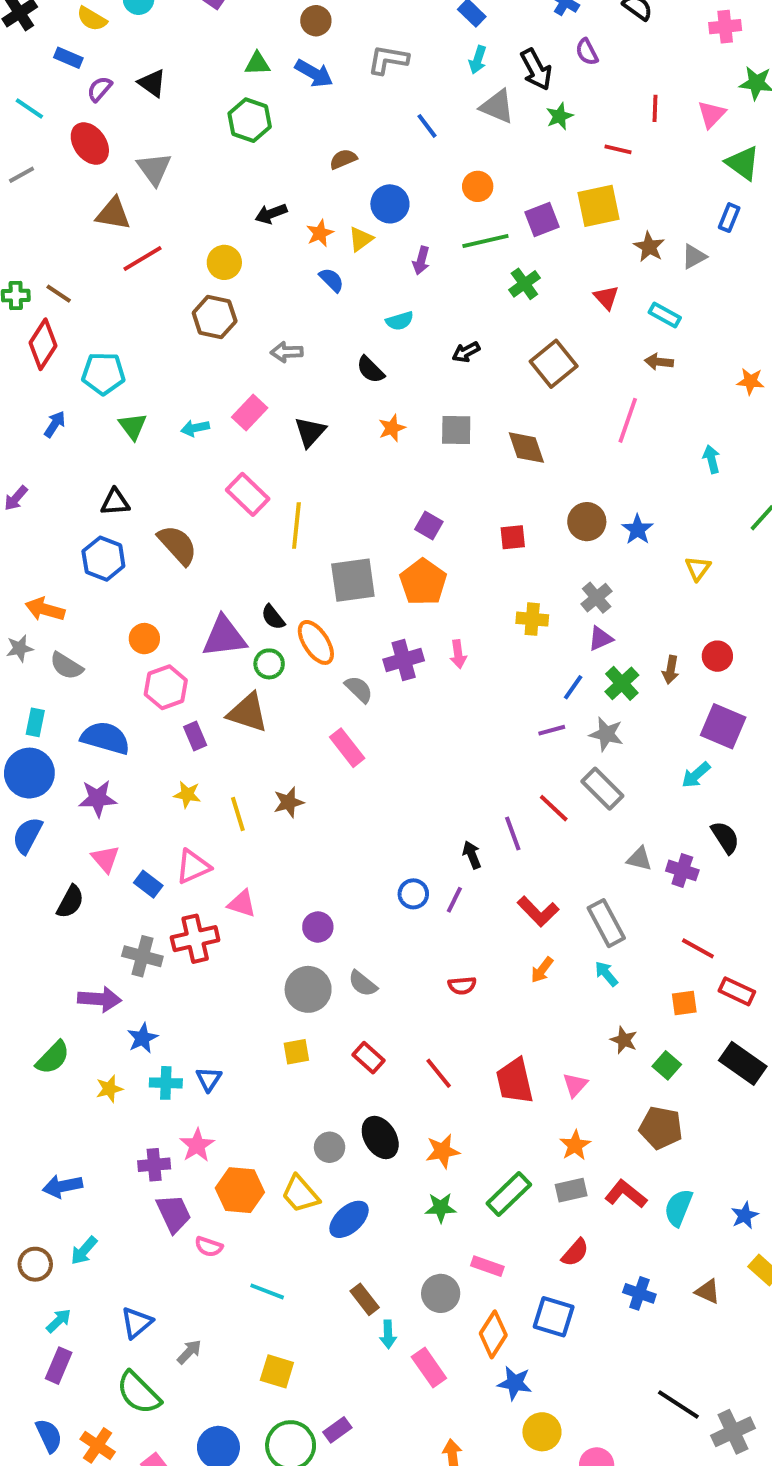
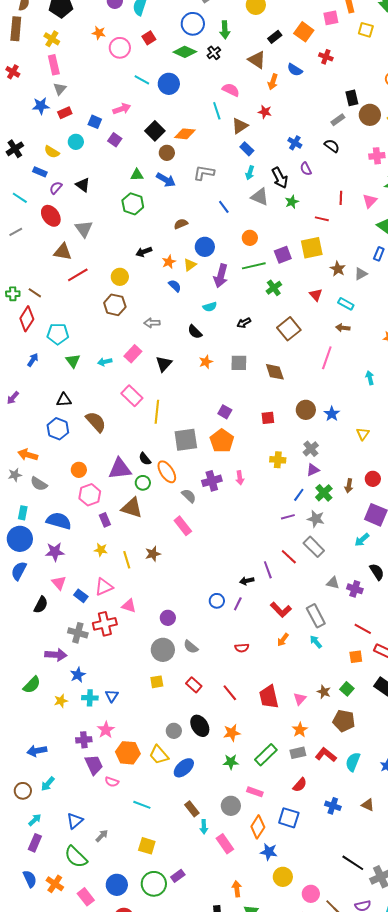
purple arrow: (421, 260) -> (221, 276), size x1.6
black arrow: (472, 855) -> (247, 581), turned -80
brown star: (624, 1040) -> (324, 692), moved

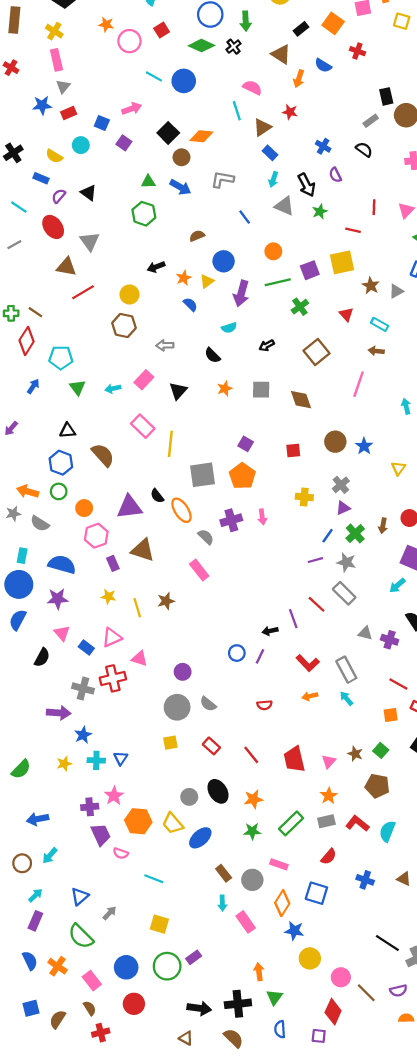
green circle: (143, 483) -> (59, 491), moved
orange arrow: (283, 640) -> (310, 696), turned 40
green semicircle: (32, 685) -> (21, 769), moved
brown rectangle: (192, 809) -> (224, 873), moved

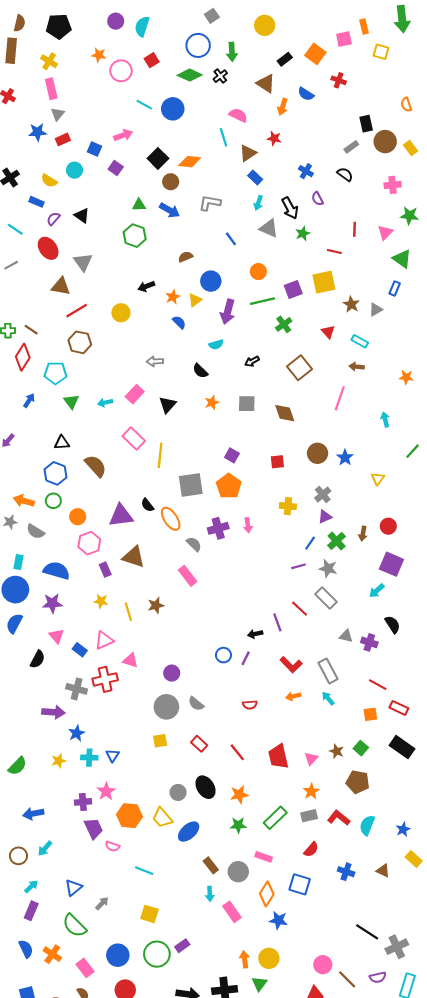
brown hexagon: (124, 325) -> (80, 342), moved
yellow circle: (310, 958) -> (269, 958), moved

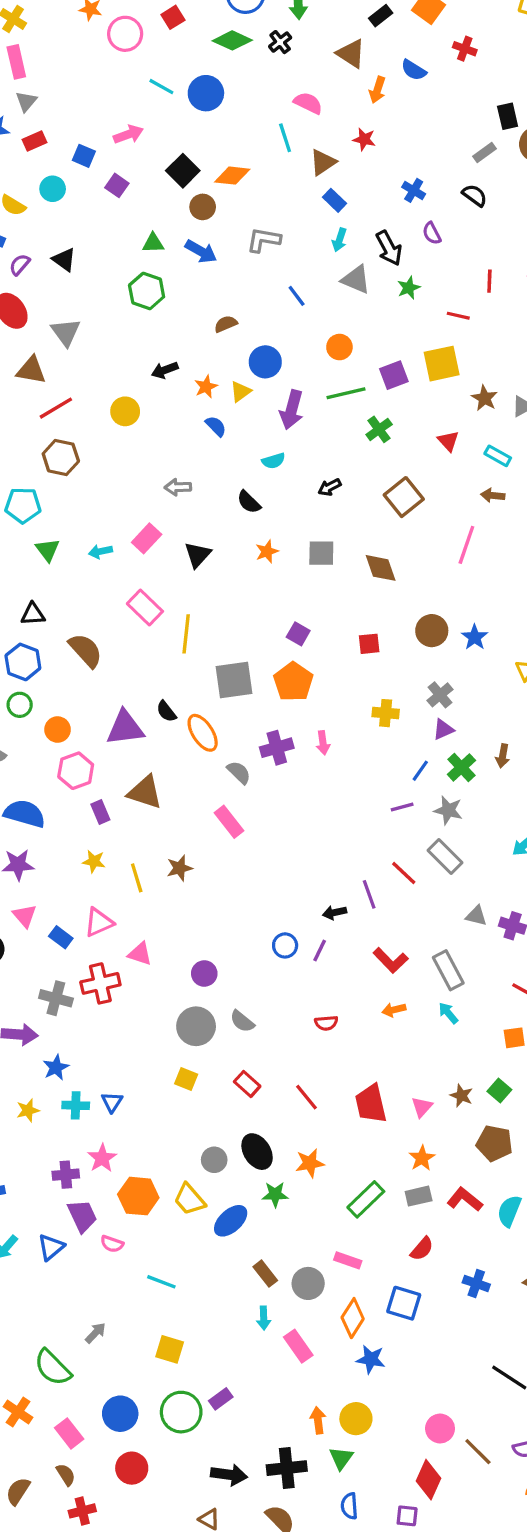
yellow square: (160, 741) -> (186, 1079), turned 32
green star: (238, 825) -> (275, 1194), moved
blue triangle: (73, 888) -> (51, 1247), moved

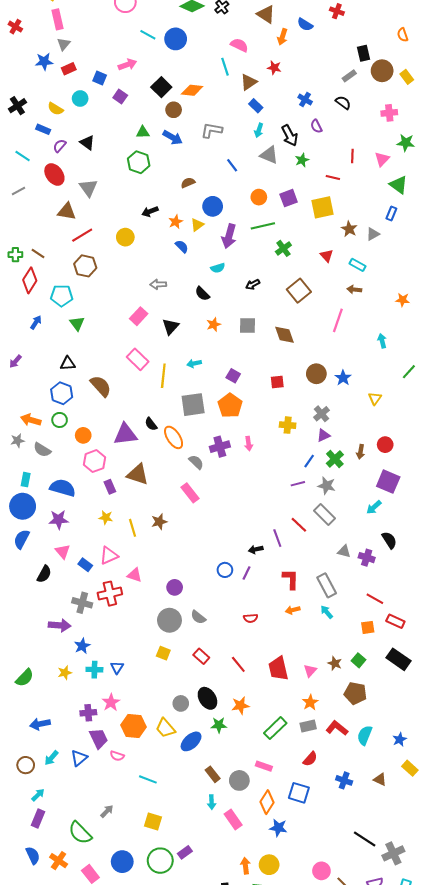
purple square: (394, 375) -> (289, 198), moved
cyan arrow: (100, 551) -> (194, 363), moved
red L-shape: (391, 960) -> (291, 579), turned -135

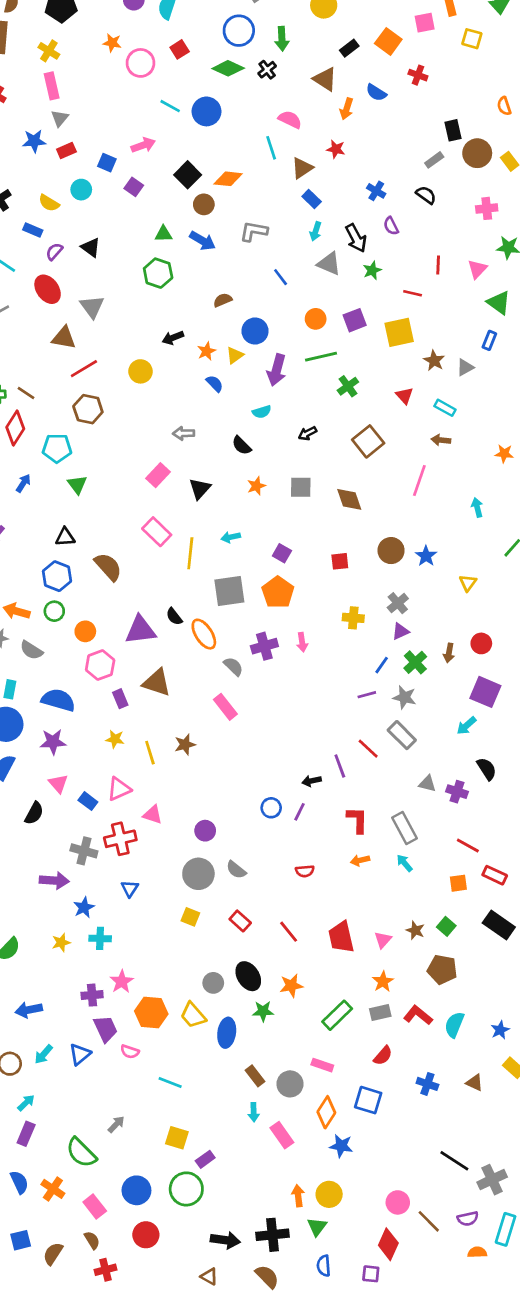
blue triangle: (117, 667) -> (130, 889), moved
blue ellipse: (191, 741) -> (227, 1033), turned -40
purple rectangle: (185, 852) -> (205, 1159), moved

